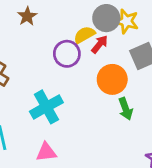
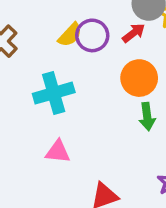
yellow semicircle: (84, 35) -> (70, 35), moved, turned 150
pink triangle: (46, 152) -> (58, 152), moved

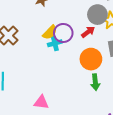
cyan cross: (54, 93) -> (55, 43), moved, size x0.6

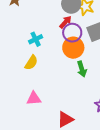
yellow semicircle: (50, 32) -> (31, 63), moved
purple circle: (63, 33) -> (72, 33), moved

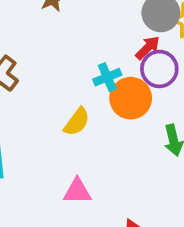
cyan cross: (36, 39) -> (107, 77), moved
orange circle: (73, 48) -> (131, 98), moved

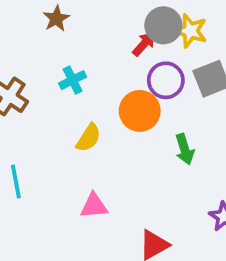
red arrow: (148, 48) -> (144, 44), moved
cyan cross: (107, 77) -> (73, 80), moved

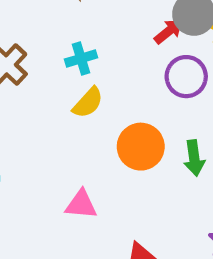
orange circle: (140, 111) -> (141, 147), moved
yellow semicircle: (89, 138) -> (88, 103), moved

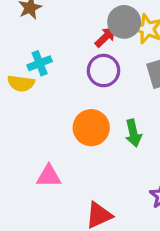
purple circle: (186, 77) -> (103, 71), moved
yellow semicircle: (88, 103) -> (21, 83), moved, turned 60

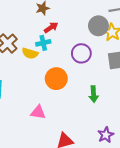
red arrow: (105, 37) -> (51, 27), moved
orange circle: (91, 128) -> (56, 79), moved

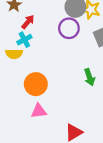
purple circle: (81, 53) -> (69, 28), moved
orange circle: (56, 79) -> (36, 84), moved

